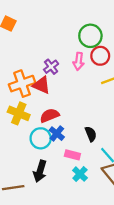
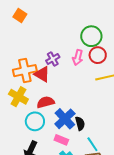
blue cross: (57, 134) -> (65, 119), moved, size x1.5

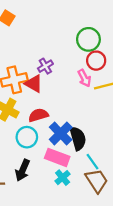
pink arrow: (78, 57) -> (84, 78), moved, turned -42
black semicircle: (80, 124) -> (78, 138), size x1.5
pink rectangle: (61, 140) -> (57, 157), size x1.5

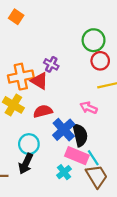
purple cross: (45, 66) -> (51, 64), turned -32
pink arrow: (84, 78) -> (89, 108), moved, turned 140
cyan circle: (27, 137) -> (29, 144), moved
pink rectangle: (57, 157) -> (77, 156), moved

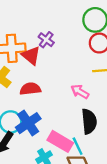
blue cross: (64, 130) -> (28, 123), moved
black semicircle: (80, 135) -> (89, 121), moved

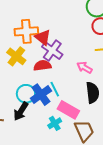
purple cross: (46, 40) -> (52, 51), moved, size x1.5
cyan line: (78, 146) -> (55, 89), moved

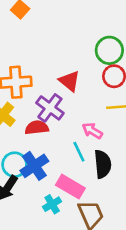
red triangle: (43, 37) -> (69, 81), moved
cyan line: (55, 89) -> (79, 152), moved

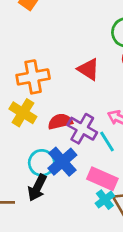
purple cross: (50, 108) -> (82, 129), moved
cyan cross: (52, 204) -> (105, 200), moved

